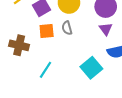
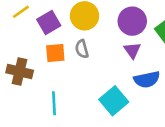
cyan line: (46, 70) -> (54, 103), turned -36

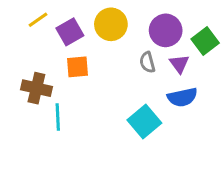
gray semicircle: (82, 49) -> (147, 62), moved
purple triangle: (132, 50) -> (179, 64), moved
cyan line: (54, 103) -> (58, 117), moved

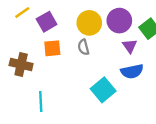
yellow circle: (111, 24) -> (89, 23), moved
gray semicircle: (147, 62) -> (83, 47), moved
cyan line: (58, 117) -> (41, 101), moved

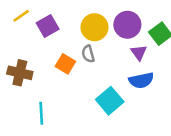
orange square: (52, 48) -> (65, 64), moved, turned 36

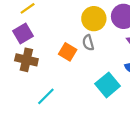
purple square: (48, 26) -> (23, 34), moved
cyan line: (41, 113) -> (46, 96), turned 48

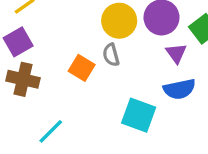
cyan square: (108, 85) -> (139, 115), turned -30

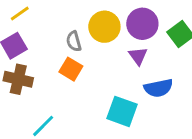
purple triangle: (176, 53) -> (138, 56), moved
gray semicircle: (111, 55) -> (74, 41), moved

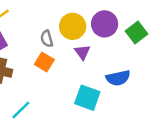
purple triangle: (138, 56) -> (82, 52), moved

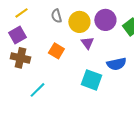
gray semicircle: (47, 39) -> (56, 16), moved

